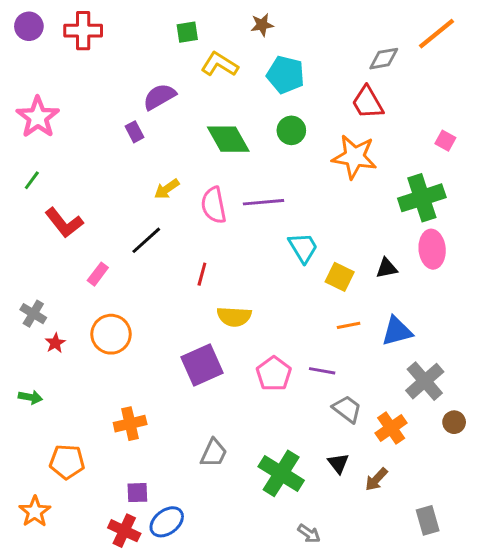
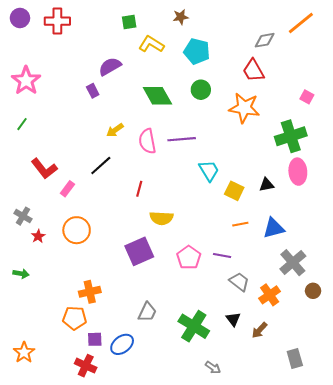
red L-shape: (64, 223) -> (44, 169), moved
orange pentagon: (67, 462) -> (75, 318), moved
blue ellipse: (167, 522) -> (122, 344), moved

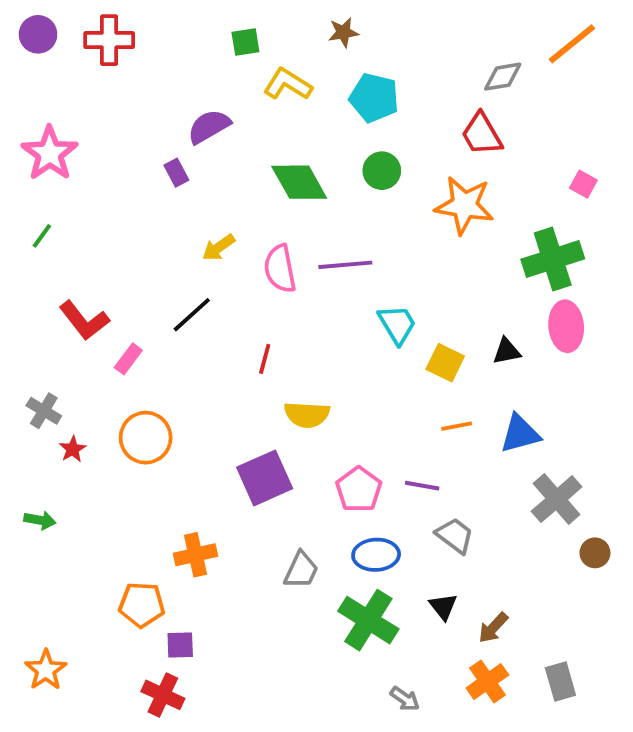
orange cross: (90, 292) -> (196, 555), moved
orange cross: (270, 295) -> (487, 682), moved
gray trapezoid: (147, 312) -> (301, 570), moved
blue ellipse: (122, 344) -> (376, 555), moved, turned 35

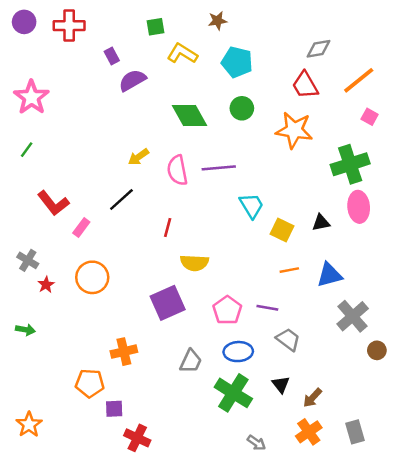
orange line: (572, 44) -> (359, 80), moved
purple rectangle: (176, 173) -> (112, 56), moved
red cross: (163, 695) -> (137, 438), moved

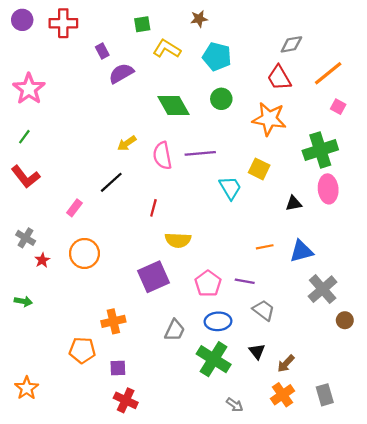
red L-shape: (53, 203) -> (26, 177), moved
yellow square: (282, 230) -> (259, 169), moved
purple square: (114, 409) -> (118, 368), moved

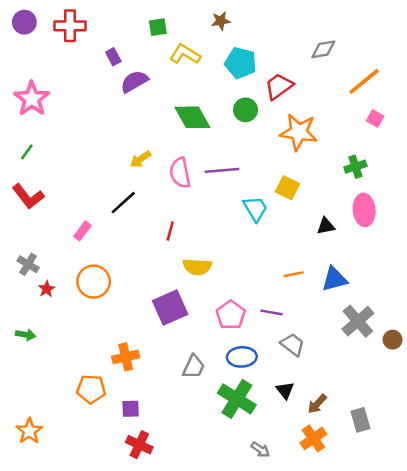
red trapezoid: (279, 78) -> (279, 86), moved, turned 84
green cross: (320, 150) -> (355, 167), size x0.6
brown circle: (345, 320) -> (393, 340), moved
gray rectangle: (325, 395) -> (360, 420), moved

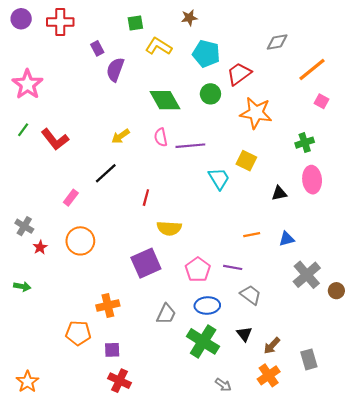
purple semicircle: (134, 81) -> (115, 70), turned -40
pink semicircle: (180, 173) -> (161, 137), moved, size x0.7
red L-shape: (28, 196) -> (55, 139), moved
blue triangle: (334, 279) -> (287, 239), size x0.7
orange star: (29, 431) -> (27, 382), moved

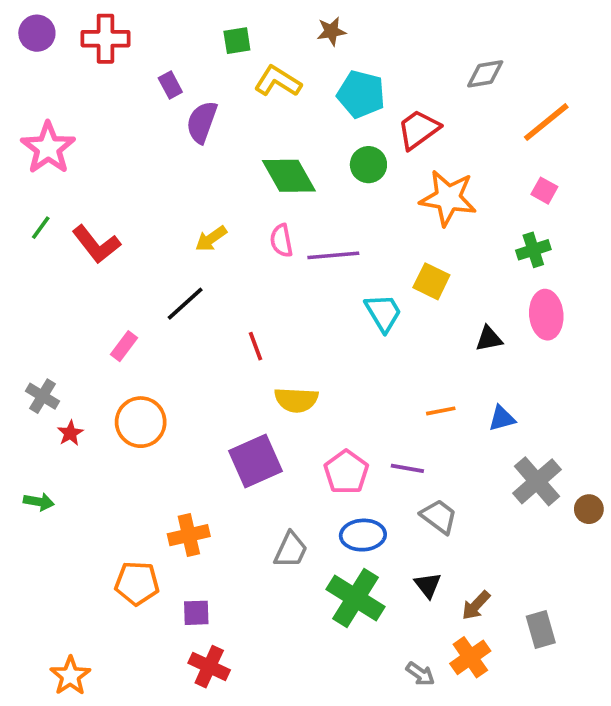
pink square: (322, 101) -> (544, 191), moved
red line: (146, 198) -> (255, 346), turned -35
orange star: (27, 382) -> (70, 676), moved
gray arrow: (223, 385) -> (420, 674), moved

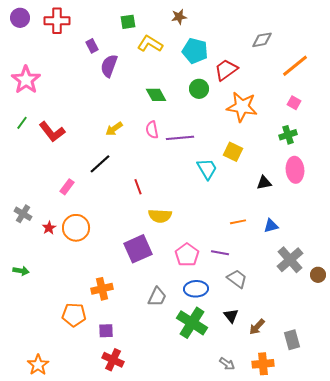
green diamond: (289, 176) -> (156, 95), size x0.7
red star: (70, 433) -> (49, 228), moved
orange cross: (470, 657) -> (263, 364), moved, turned 30

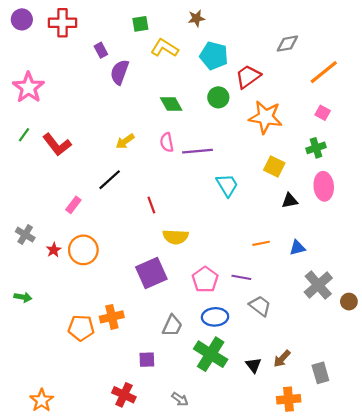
yellow square: (233, 152) -> (274, 167), moved
orange pentagon: (74, 315) -> (81, 328), moved
black triangle: (231, 316) -> (253, 365), moved
purple square: (106, 331) -> (147, 360), moved
gray arrow: (227, 364) -> (180, 399), moved

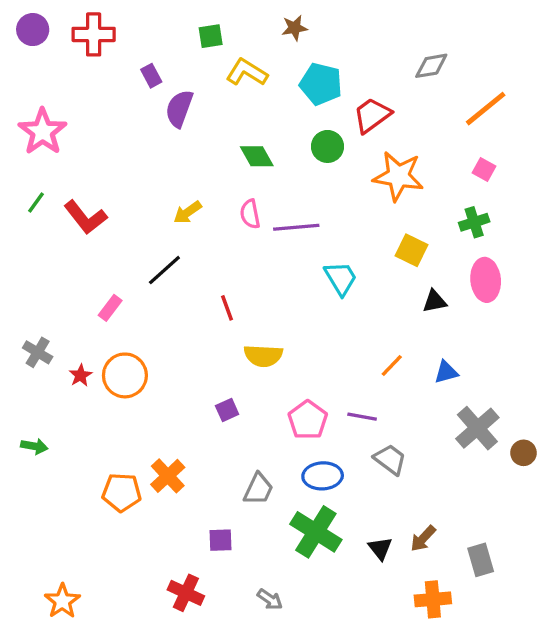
orange line: (261, 243) -> (392, 366), turned -35
purple square: (151, 273) -> (227, 410), size x0.5
orange cross: (112, 317) -> (168, 476), turned -30

